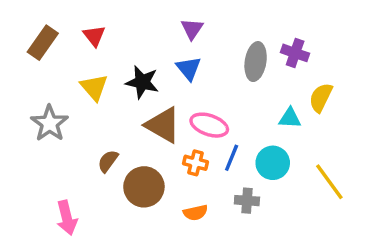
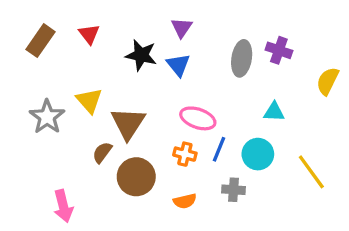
black star: (142, 82) -> (141, 55), moved
yellow triangle: (94, 87) -> (89, 101), moved
yellow semicircle: (321, 98) -> (328, 81), moved
brown triangle: (163, 125) -> (128, 123), moved, turned 33

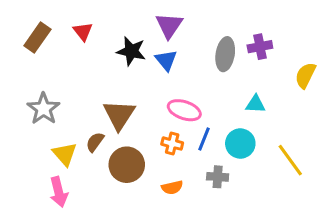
purple triangle: (182, 28) -> (169, 25), size x1.4
purple cross: (279, 50) -> (260, 47), turned -30
yellow triangle: (89, 101) -> (65, 154), moved

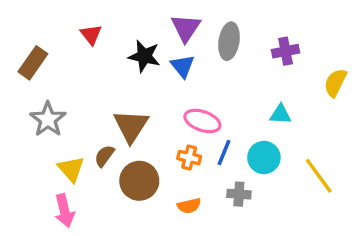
brown rectangle: (37, 38) -> (33, 63), moved
gray ellipse: (225, 54) -> (229, 41), moved

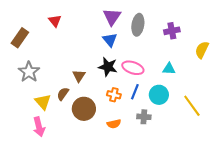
black star: (144, 56) -> (108, 67), moved
pink ellipse: (202, 121) -> (133, 68), moved
brown triangle: (131, 126) -> (79, 76), size x0.6

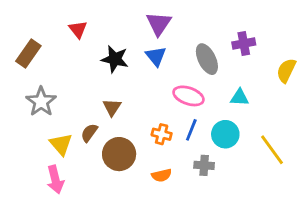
gray ellipse: (138, 25) -> (207, 59), moved, turned -35
black star: (108, 67) -> (115, 59), moved

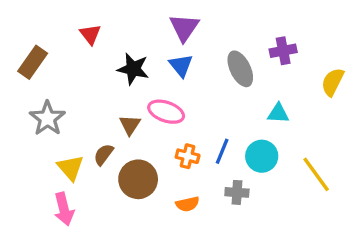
pink ellipse: (188, 96) -> (166, 112), moved

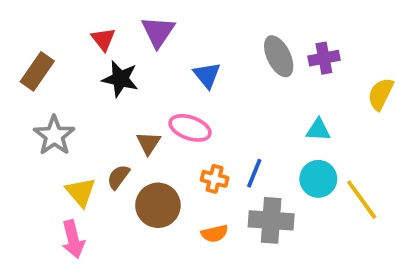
purple triangle: (184, 28) -> (158, 32), moved
black star: (133, 69) -> (120, 79), moved
gray ellipse: (240, 69) -> (279, 56), moved
cyan circle: (262, 156) -> (318, 179), moved
gray cross: (237, 192) -> (271, 220), size x1.6

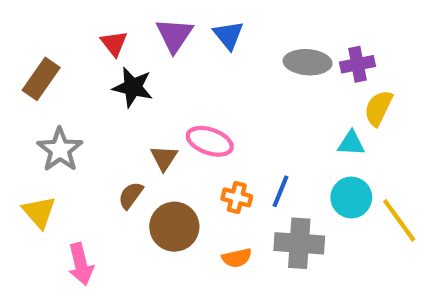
gray ellipse: (279, 56) -> (308, 62), turned -60
blue triangle: (207, 75) -> (228, 35), moved
yellow semicircle: (381, 94) -> (378, 108), moved
yellow triangle: (81, 192) -> (39, 212), moved

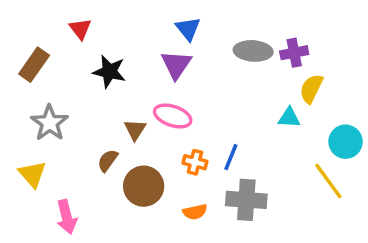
purple triangle: (174, 35) -> (176, 65), moved
red triangle: (114, 43) -> (80, 29), moved
cyan circle: (351, 197) -> (346, 142), moved

